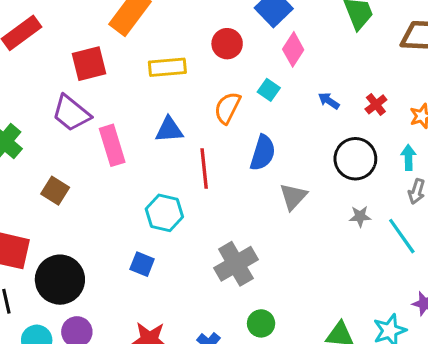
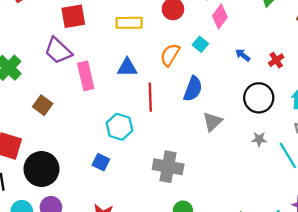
gray cross: (236, 264) -> (168, 167), turned 36

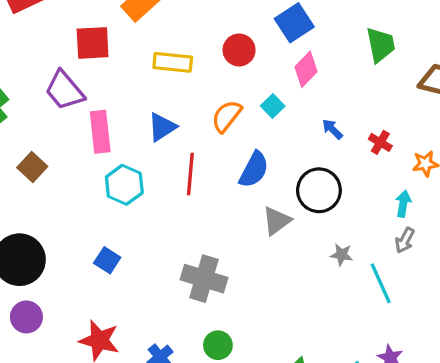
red cross: (276, 60) -> (380, 142), turned -32
blue triangle: (127, 68) -> (162, 127), turned -40
black circle: (259, 98) -> (319, 190), moved
cyan hexagon: (119, 127) -> (124, 185), moved

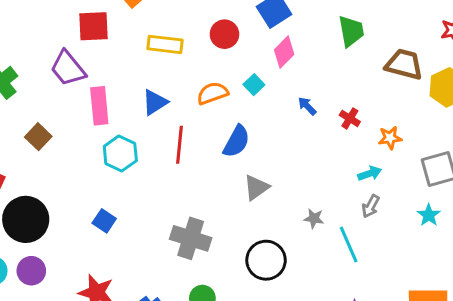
orange semicircle: (227, 116) -> (213, 93), turned 32
black circle: (319, 190) -> (266, 260), moved
cyan arrow: (403, 204) -> (370, 173), turned 60

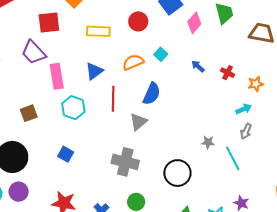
pink diamond: (284, 52) -> (194, 23), moved
brown square: (38, 137) -> (29, 113), moved, turned 30
gray triangle: (256, 187) -> (138, 122), moved

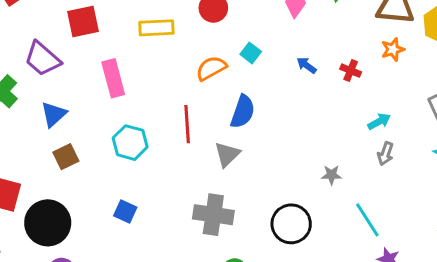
purple trapezoid: (34, 52) -> (42, 59), moved
blue triangle: (94, 71) -> (54, 114), moved
pink rectangle: (57, 76) -> (113, 78), moved
orange star: (256, 84) -> (393, 49), moved
cyan line: (233, 158) -> (367, 220), moved

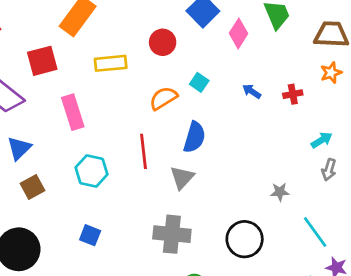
red cross: (351, 71) -> (293, 94), turned -30

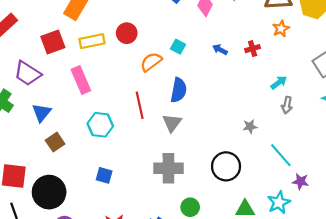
red circle: (163, 42) -> (127, 33), moved
yellow rectangle: (111, 63) -> (92, 41), moved

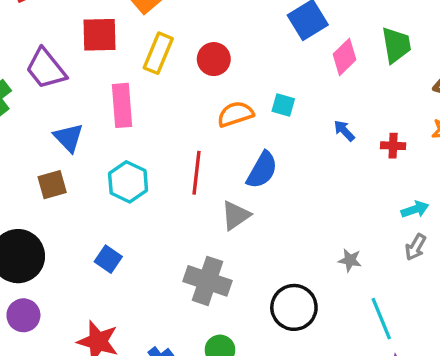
yellow rectangle: (92, 41) -> (158, 53), turned -75
cyan square: (178, 47) -> (283, 105), turned -32
blue triangle: (42, 113) -> (69, 138), moved, turned -42

